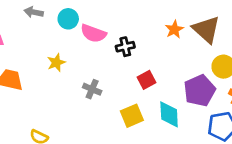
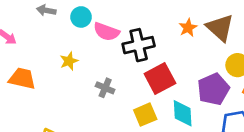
black cross: (125, 47) -> (139, 45), size x1.6
red square: (146, 80) -> (160, 78), size x1.6

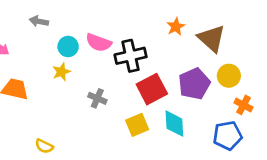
cyan circle: (81, 17) -> (68, 47), moved
orange star: (188, 28) -> (176, 27), moved
purple pentagon: (213, 89) -> (194, 84), moved

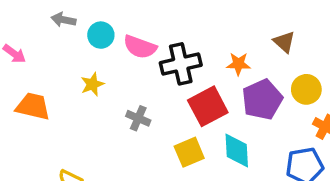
orange star: (176, 27) -> (238, 64), moved, turned 30
brown triangle: (212, 39) -> (284, 42), size x0.6
cyan circle: (68, 47) -> (101, 35), moved

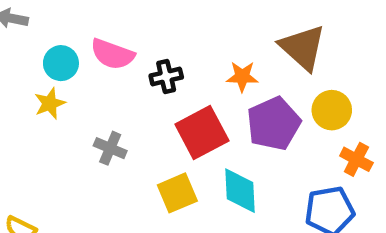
cyan circle: (101, 35) -> (61, 63), moved
brown triangle: (284, 42) -> (303, 47), size x1.6
black cross: (181, 64) -> (166, 77), size x0.6

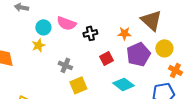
red square: (202, 133) -> (106, 58), size x0.6
cyan diamond: (240, 191) -> (123, 84), turned -50
yellow square: (177, 193) -> (78, 85), moved

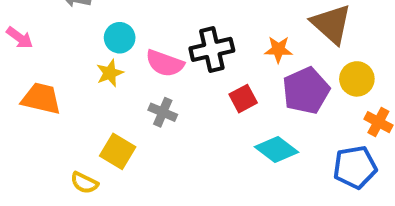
pink semicircle: (66, 23) -> (165, 63), moved
black cross: (90, 33) -> (212, 49), size x1.5
yellow square: (78, 85) -> (118, 151), moved, turned -36

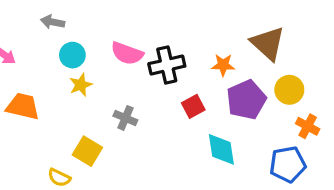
cyan circle: (120, 38) -> (72, 55), moved
pink semicircle: (165, 63) -> (127, 53), moved
cyan diamond: (276, 149) -> (221, 149), turned 44

